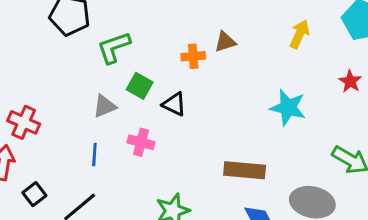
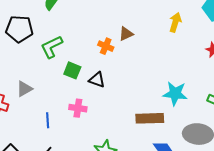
orange cross: (193, 56) -> (106, 46), turned 35
gray triangle: (105, 106) -> (24, 89), moved
cyan star: (288, 108) -> (175, 93), moved

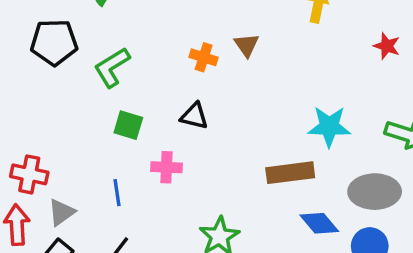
brown triangle: (126, 34) -> (247, 45), moved, turned -35
green square: (72, 70) -> (128, 125), moved
gray triangle: (24, 89) -> (61, 212), moved

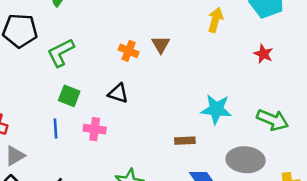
brown rectangle: (290, 173) -> (185, 141), size x0.6
blue line: (117, 193) -> (55, 128), moved

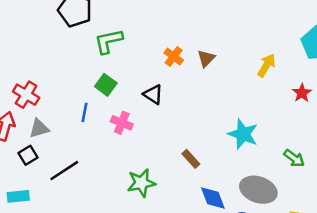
yellow arrow: (215, 20) -> (266, 65), moved
green arrow: (272, 120) -> (294, 158), size x0.7
brown rectangle: (185, 141) -> (191, 159), moved, turned 36

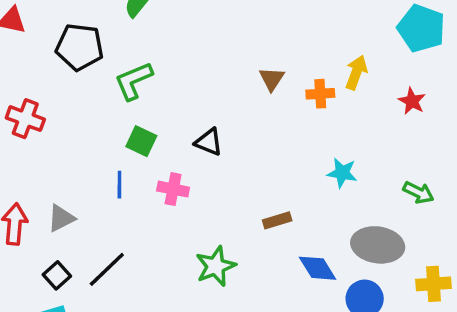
orange cross: (174, 56) -> (320, 94), moved, turned -30
red cross: (26, 95) -> (25, 119), moved
cyan star: (243, 134) -> (342, 173), size x0.7
black square: (28, 155) -> (57, 275), moved
brown rectangle: (191, 159) -> (277, 220), turned -54

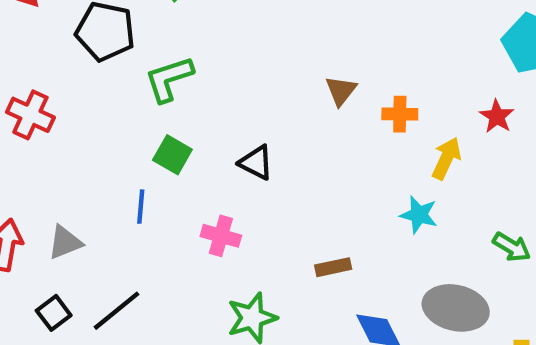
yellow arrow: (356, 72) -> (446, 158), moved
red star: (412, 101) -> (497, 116), moved
pink cross: (173, 189) -> (221, 236), moved

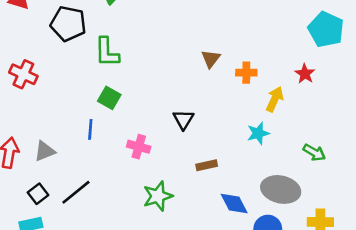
green L-shape: (169, 79) -> (107, 52), turned -72
black triangle: (256, 163) -> (183, 120), moved, turned 35
cyan star: (419, 215) -> (258, 133), turned -30

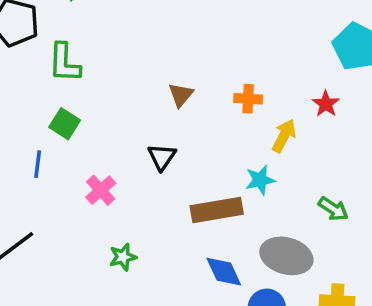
brown triangle: (211, 59) -> (181, 95), moved
pink cross: (139, 147) -> (101, 190), turned 30
brown rectangle: (207, 165) -> (217, 210), moved, size x1.8
green star: (158, 196) -> (123, 257), size x0.7

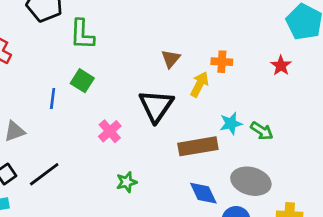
yellow arrow: (284, 136) -> (200, 84), moved
black triangle: (162, 157) -> (156, 106), size x1.6
blue line: (38, 164) -> (53, 99), moved
green arrow: (333, 209) -> (262, 131), moved

